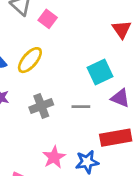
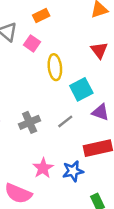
yellow ellipse: (30, 60) -> (55, 67), moved, turned -45
gray line: (81, 107) -> (65, 121), turned -35

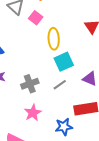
cyan square: (81, 89) -> (64, 62), moved
pink star: (43, 168) -> (33, 113), moved

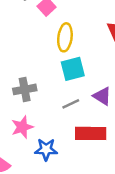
gray line: (60, 85) -> (71, 104), moved
blue star: (64, 127) -> (46, 149), moved

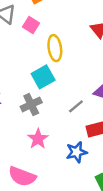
cyan square: (73, 69) -> (43, 77), moved
blue star: (46, 149) -> (77, 152), moved

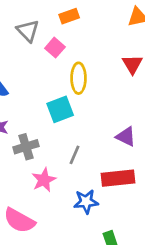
gray cross: (31, 104) -> (26, 147), moved
gray line: (76, 106) -> (74, 155), moved, turned -35

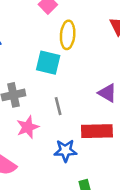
cyan square: (60, 109) -> (48, 63), turned 30
gray line: (74, 155) -> (58, 106), turned -42

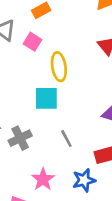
pink star: (28, 127) -> (43, 179), moved

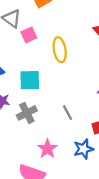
pink square: (32, 42) -> (29, 35), moved, turned 35
cyan square: (46, 98) -> (30, 80), moved

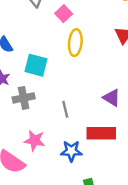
pink square: (29, 35) -> (64, 14), moved, turned -35
pink star: (47, 149) -> (35, 140), turned 30

